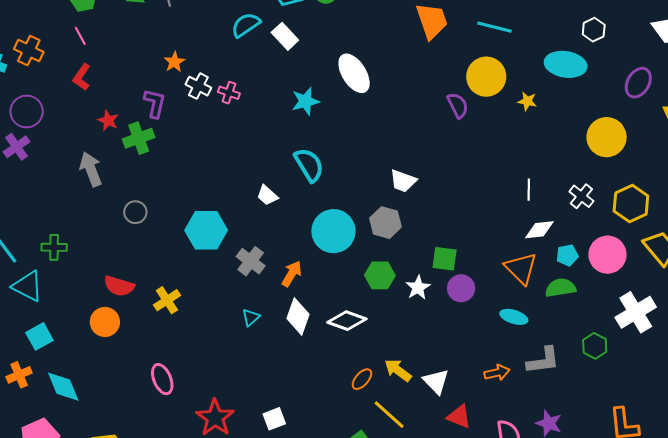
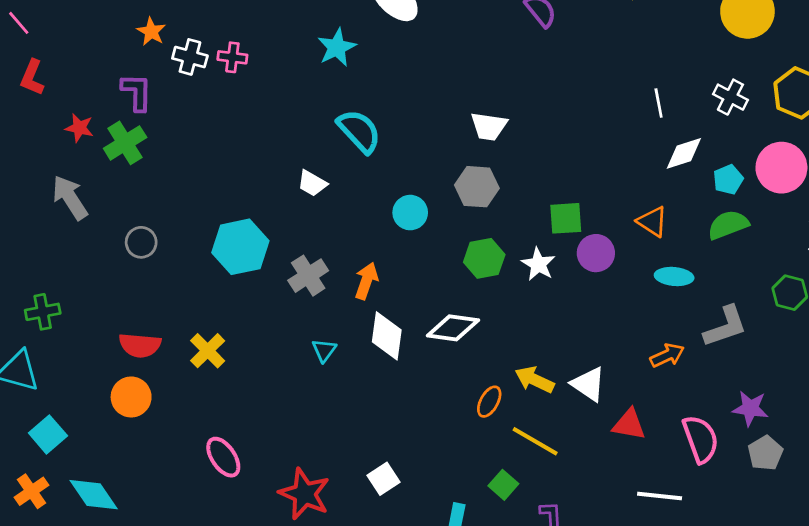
cyan circle: (333, 231) -> (410, 213), size x0.6
gray cross: (251, 261) -> (308, 276), turned 32
orange triangle: (521, 268) -> (652, 222), moved, size x0.7

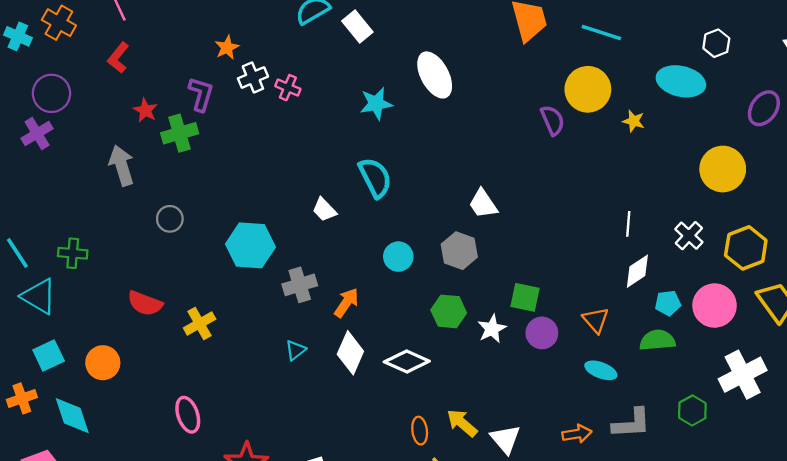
white cross: (190, 57) -> (253, 77), turned 36
white trapezoid: (489, 126) -> (483, 204), turned 32
white diamond: (684, 153) -> (637, 271), turned -32
orange circle: (131, 397) -> (103, 363), moved
orange ellipse: (489, 402) -> (420, 431), turned -52

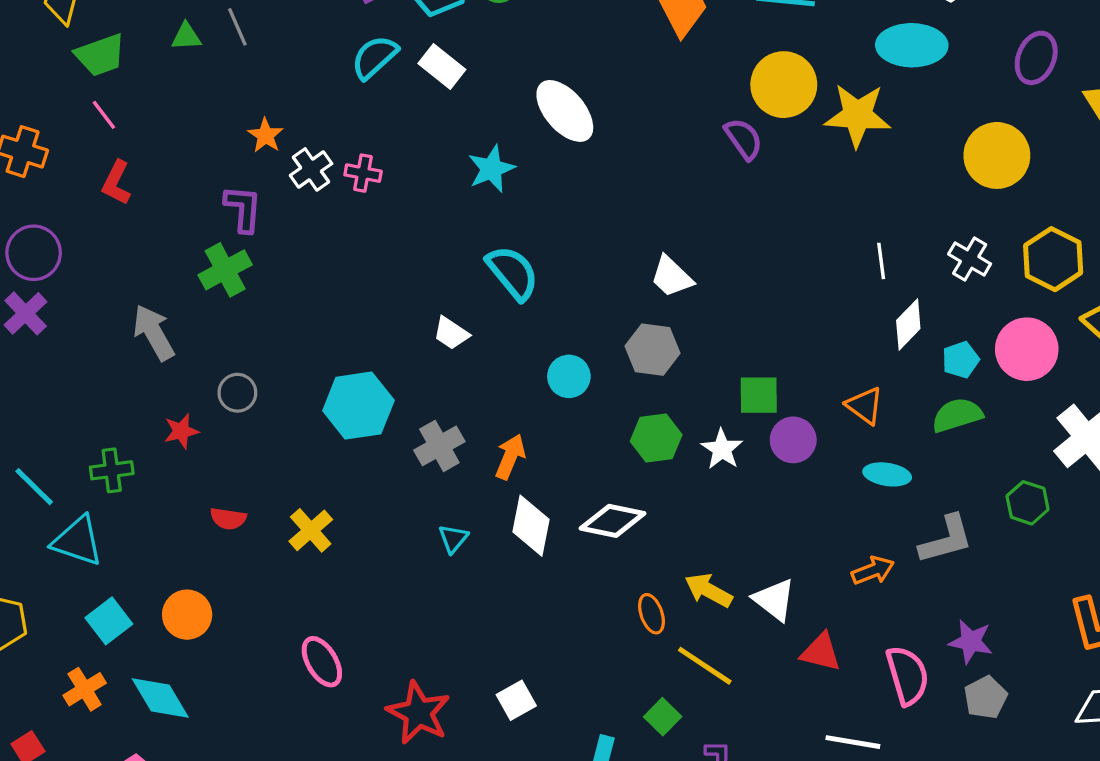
red star: (145, 110) -> (181, 431), moved, turned -30
yellow star: (634, 121) -> (857, 115), size x2.0
red semicircle: (145, 303) -> (228, 519), size x0.7

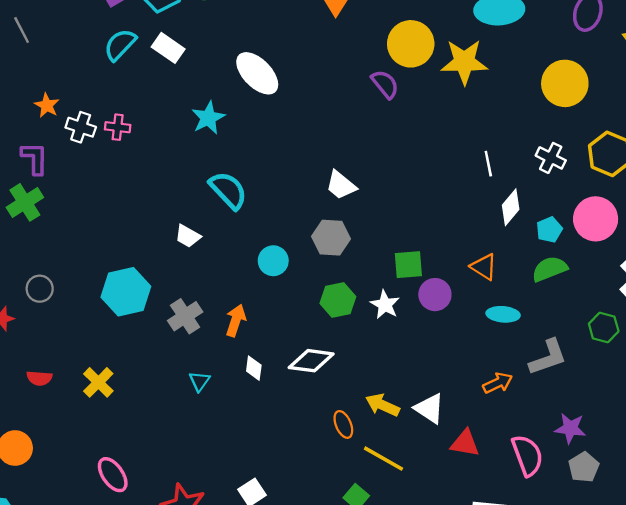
white cross: (311, 169) -> (81, 127), turned -32
white diamond: (531, 526) -> (254, 368), size x0.6

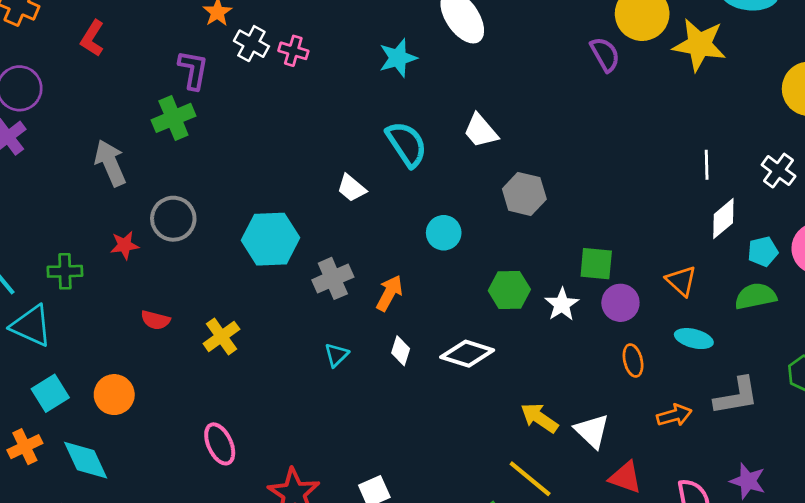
white trapezoid: (341, 185) -> (481, 131), moved
gray hexagon: (331, 238) -> (524, 194), moved
gray circle: (40, 289) -> (173, 219), size x1.4
orange ellipse: (343, 424) -> (633, 361), moved

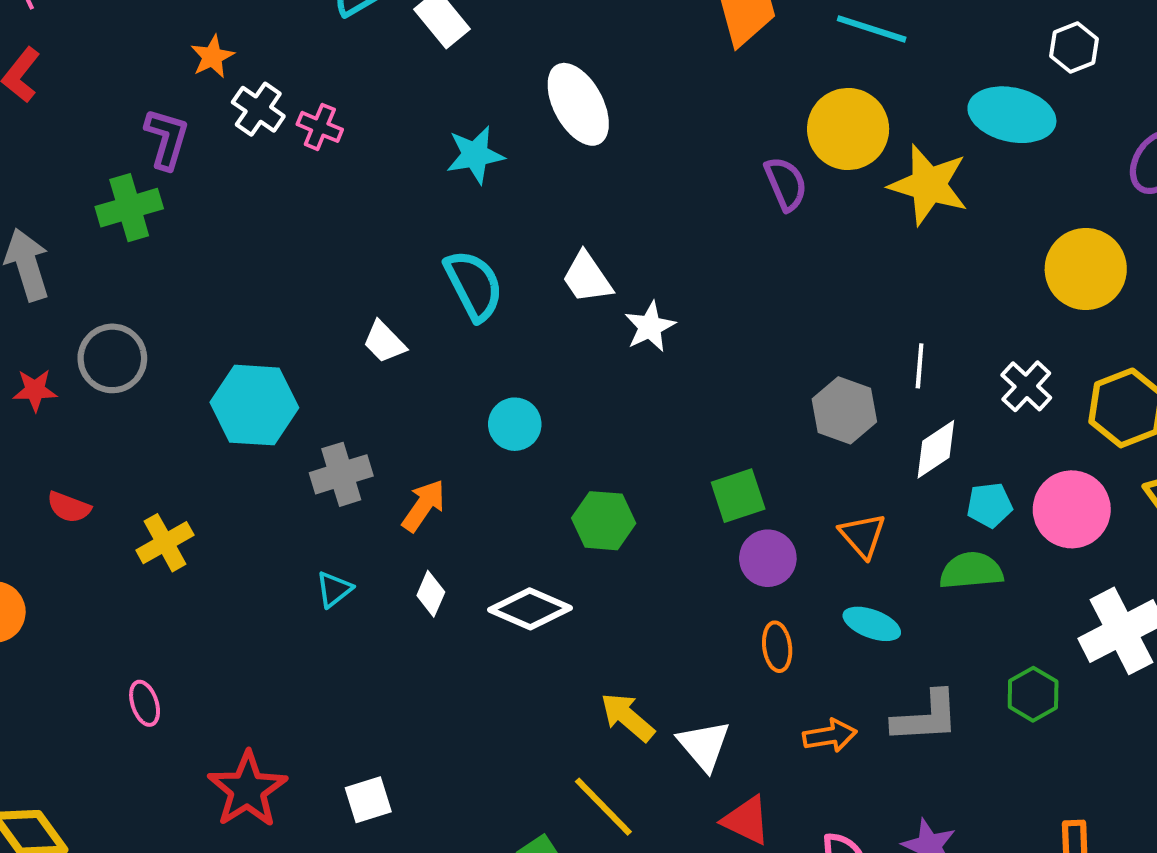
gray hexagon: (524, 194) -> (844, 410), moved
green square: (596, 264) -> (738, 496), turned -30
white star: (562, 304) -> (650, 327), moved
pink ellipse: (220, 444) -> (145, 703), size x0.7

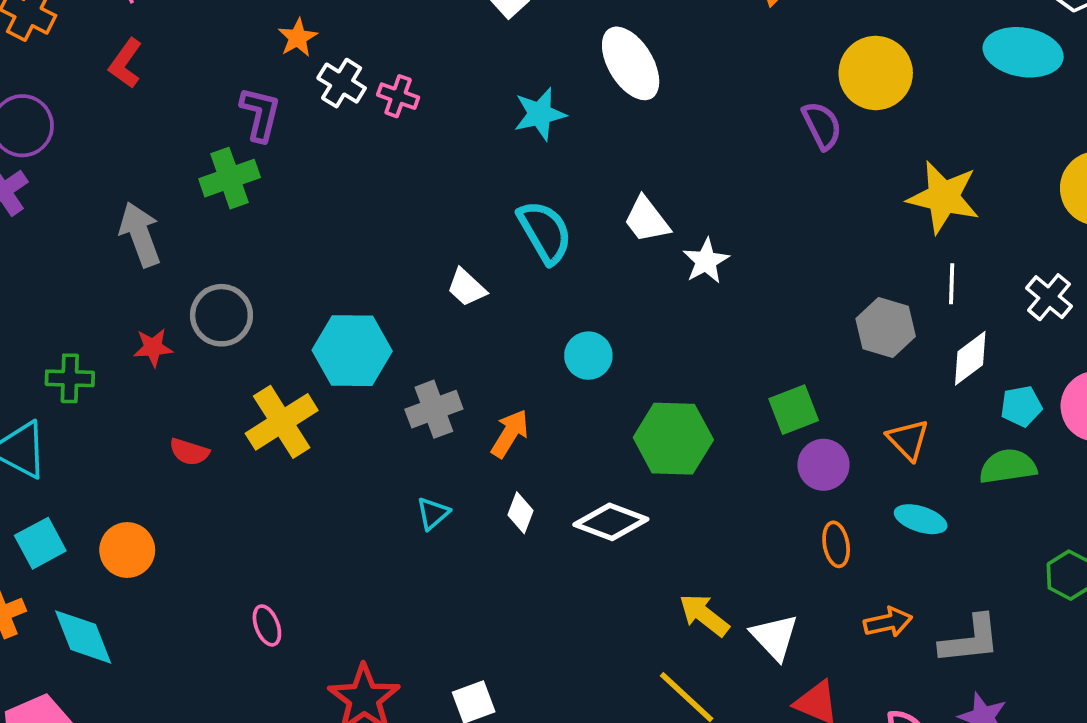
yellow star: (929, 185) -> (943, 197), moved
green hexagon: (604, 521) -> (673, 439), size x1.4
yellow cross: (165, 543) -> (282, 422), moved, size x1.4
gray L-shape: (926, 717) -> (970, 640), moved

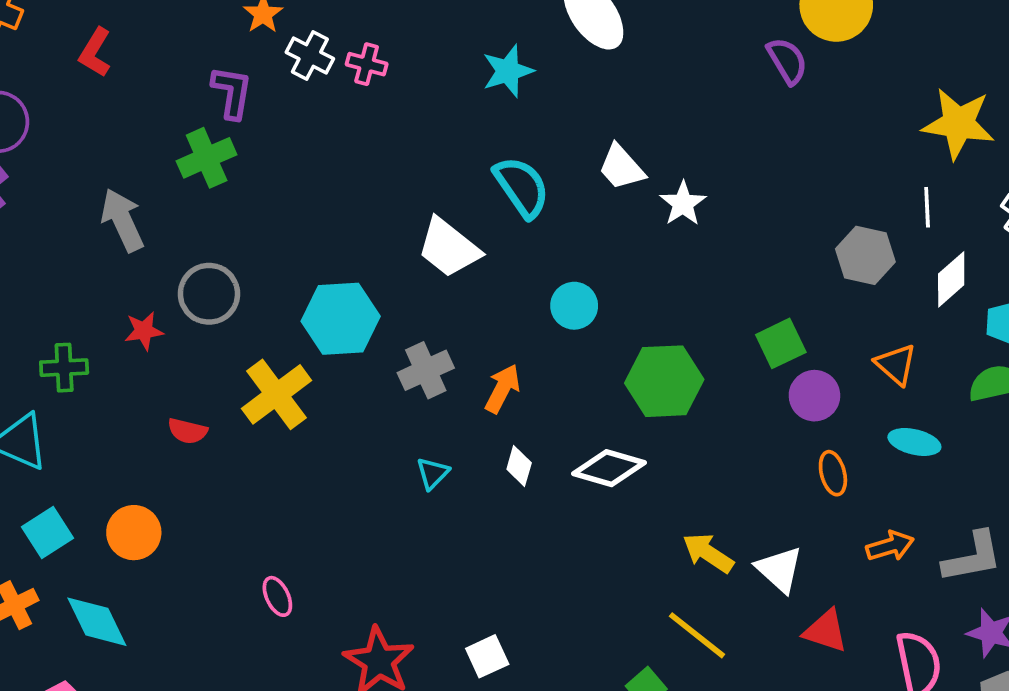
yellow star: (943, 197) -> (958, 123), moved
white trapezoid: (467, 288) -> (449, 248), size x1.6

